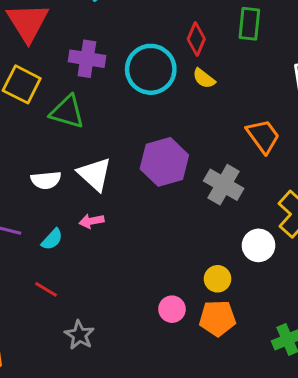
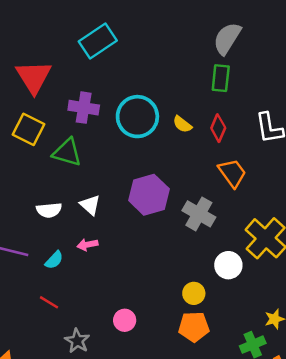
red diamond: (196, 39) -> (218, 128), moved
white triangle: (95, 174) -> (90, 205), size x0.7
pink circle: (172, 309) -> (125, 320), moved

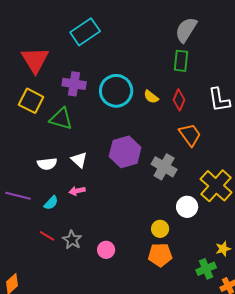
gray star: (77, 341) -> (72, 240), moved

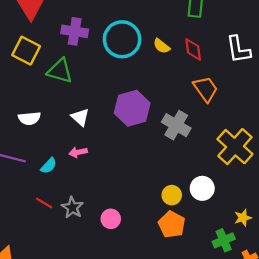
red diamond: (179, 100) -> (193, 49), turned -30
white semicircle: (47, 164) -> (29, 118), moved
white circle: (187, 207) -> (202, 188), moved
orange pentagon: (160, 255) -> (172, 224), turned 30

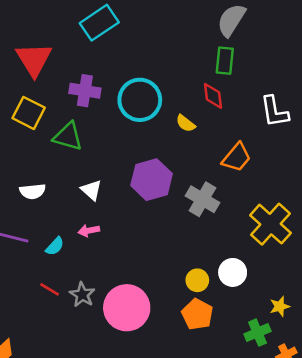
yellow semicircle: (162, 46) -> (186, 123), moved
red diamond: (193, 49) -> (213, 96), moved
orange trapezoid: (206, 89) -> (237, 157), turned 76
pink circle: (111, 219) -> (127, 308), size x2.0

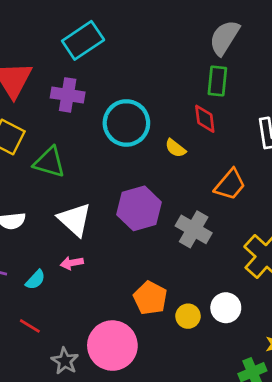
purple cross: (85, 91) -> (68, 95), moved
white triangle: (91, 190) -> (75, 220), size x1.5
gray star: (82, 295) -> (65, 361), moved
orange pentagon: (197, 314) -> (150, 298), moved

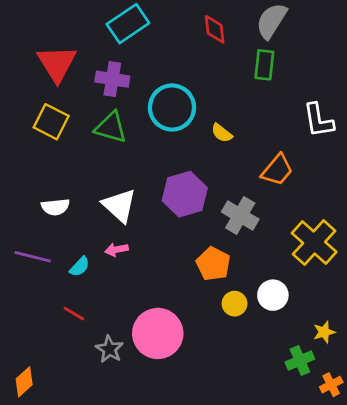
red diamond: (205, 119) -> (215, 29), moved
green triangle: (49, 162) -> (111, 127), moved
orange pentagon: (150, 298) -> (213, 264), moved

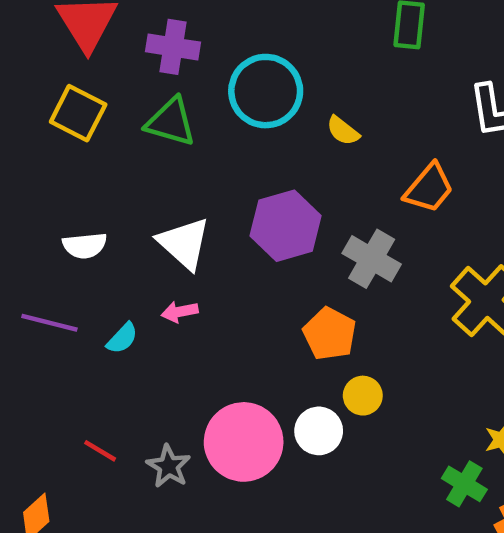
white circle: (273, 295) -> (319, 431), moved
red line: (74, 314) -> (100, 451), moved
green cross: (300, 360) -> (464, 484), turned -36

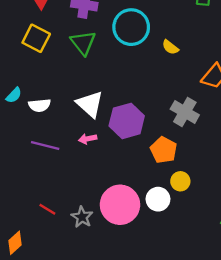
green triangle: (171, 122) -> (83, 43), turned 36
purple hexagon: (286, 226) -> (127, 121), moved
purple line: (49, 323) -> (45, 146), moved
cyan semicircle: (122, 338) -> (14, 95), moved

